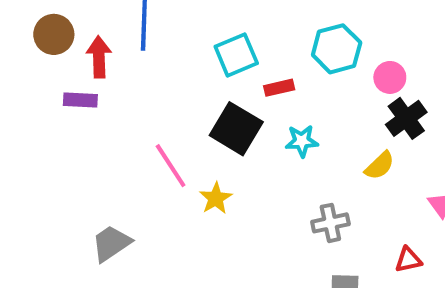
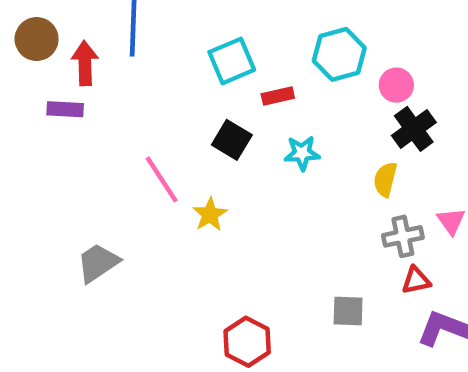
black square: (236, 129) -> (232, 140), size x0.7
yellow semicircle: (380, 166) -> (385, 179), turned 148
gray cross: (330, 223) -> (403, 236), moved

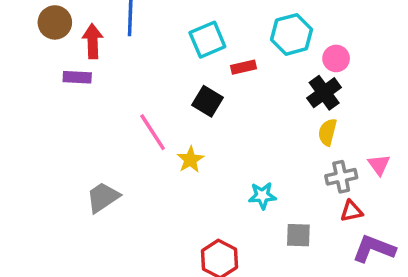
black cross: (414, 129) -> (324, 93), moved
cyan star: (302, 153) -> (262, 196), moved

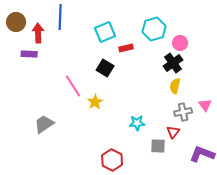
red triangle: (351, 211) -> (173, 132), moved, turned -40

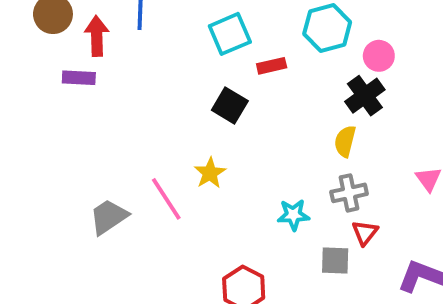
pink line: (73, 86) -> (166, 199), moved
yellow semicircle: (175, 86) -> (345, 141), moved
gray cross: (183, 112) -> (349, 193), moved

